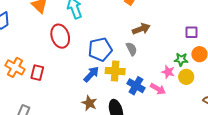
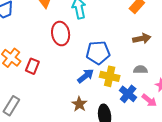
gray semicircle: (132, 49) -> (140, 70), moved, turned -72

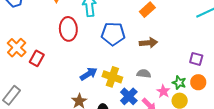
blue pentagon: (98, 53) -> (113, 34), moved

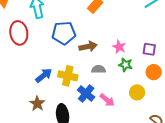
brown arrow: (148, 43) -> (88, 46), moved
green star: (179, 83) -> (125, 65), moved
pink star: (163, 91) -> (119, 47), moved

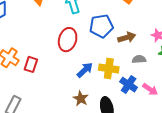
red ellipse: (19, 33) -> (68, 40), moved, turned 30

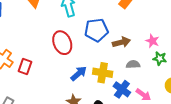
red ellipse: (68, 40) -> (62, 43), turned -40

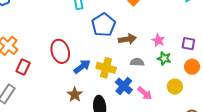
blue pentagon: (96, 30) -> (103, 25), turned -30
red ellipse: (62, 43) -> (60, 51), moved
red rectangle: (25, 67) -> (23, 67), moved

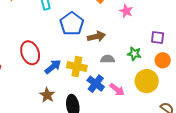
pink star: (158, 40) -> (126, 11), moved
yellow circle: (175, 87) -> (147, 81), size x1.5

